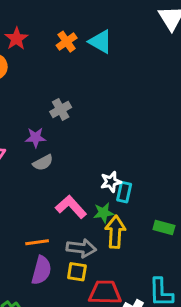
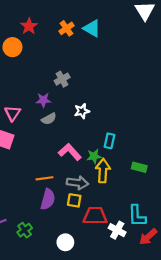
white star: (111, 182) -> (82, 111), moved

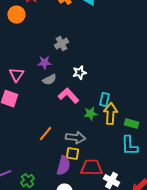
pink L-shape: (70, 152) -> (68, 96), moved
yellow arrow: (103, 171) -> (110, 114), moved
orange line: (44, 178) -> (46, 134), turned -42
purple semicircle: (48, 199) -> (64, 166), moved
cyan L-shape: (137, 216) -> (130, 146), moved

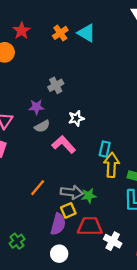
green star: (90, 114) -> (89, 196), moved
yellow square: (72, 154) -> (68, 210), turned -32

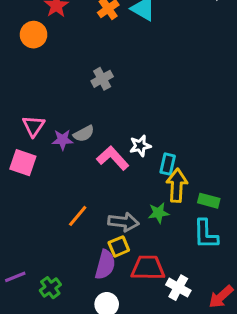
purple star: (36, 107) -> (62, 140), moved
white star: (76, 118) -> (140, 146), moved
green star: (89, 196) -> (158, 213), moved

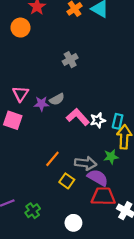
white star: (140, 146) -> (98, 120), moved
yellow square: (119, 246) -> (67, 181), moved, turned -32
purple semicircle: (105, 265) -> (98, 178), moved, turned -75

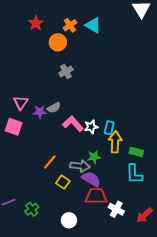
orange circle: (20, 28) -> (58, 42), moved
green star: (111, 157) -> (94, 157), moved

